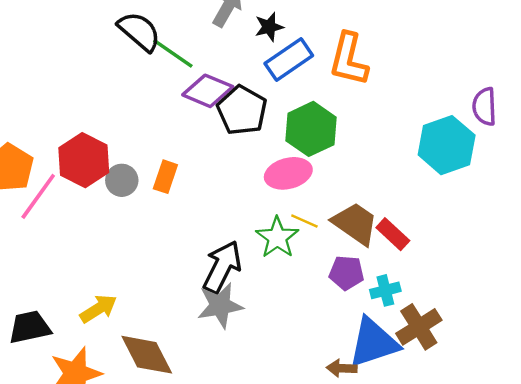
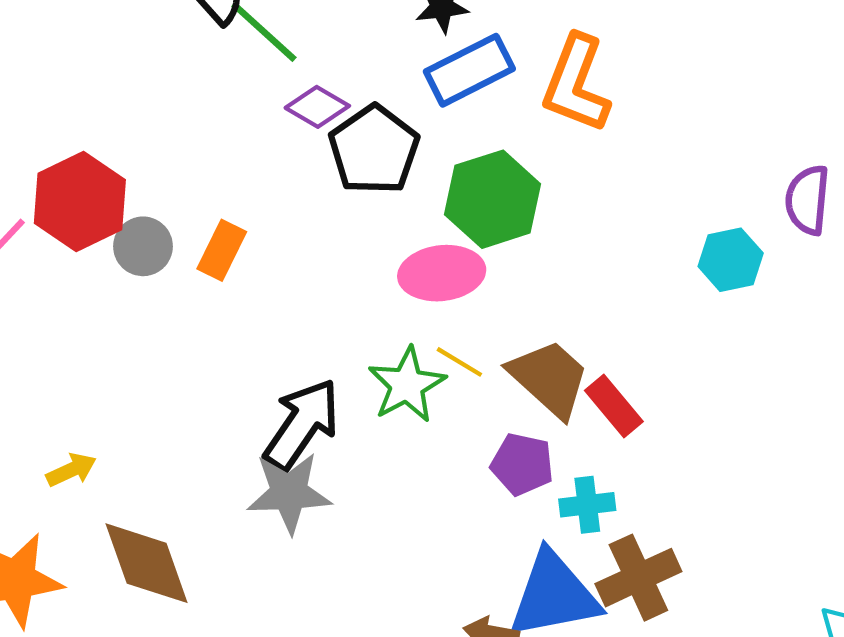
purple diamond: (208, 91) -> (317, 107), size x0.7
cyan hexagon: (447, 145) -> (731, 260), size x0.6
yellow arrow: (98, 309) -> (71, 470), size x0.7

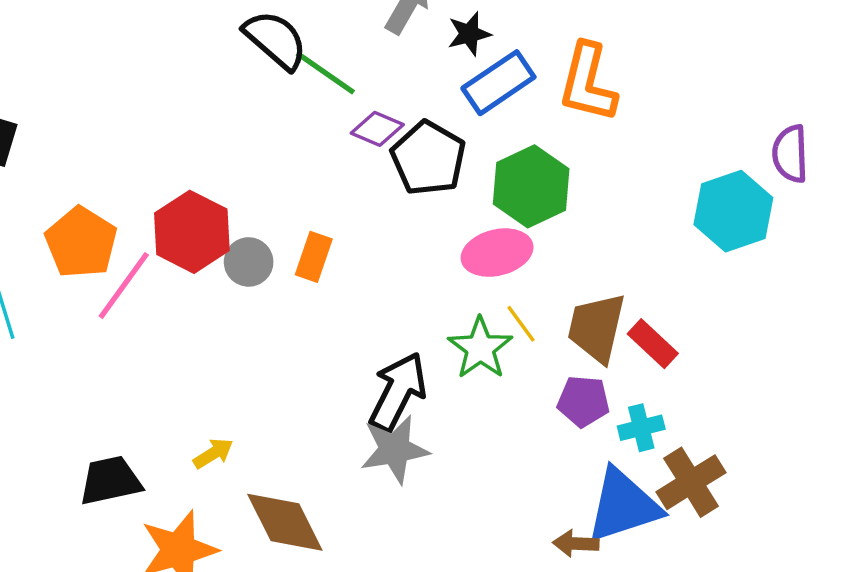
cyan hexagon: (731, 260) -> (733, 211), size x1.5
yellow line: (459, 362) -> (521, 324), turned 30
brown trapezoid: (549, 378) -> (597, 328), turned -112

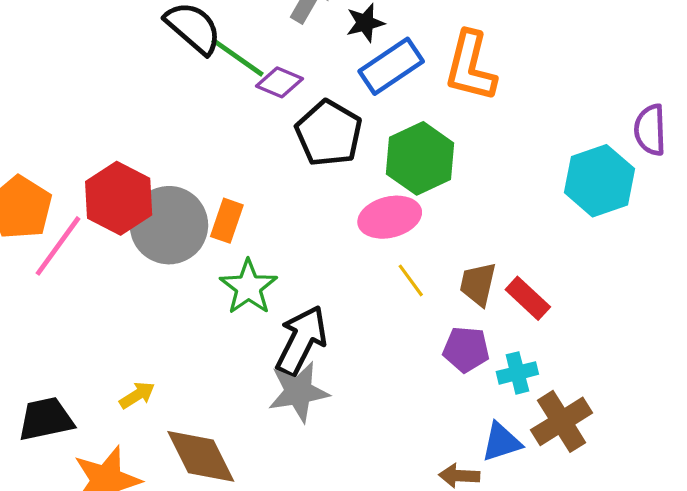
purple diamond: (377, 129) -> (280, 82), moved
gray circle: (249, 262) -> (169, 225), size x1.8
brown trapezoid: (597, 328) -> (478, 284), size x0.7
green star: (480, 348) -> (249, 287), moved
blue triangle: (623, 506) -> (501, 442), size x0.6

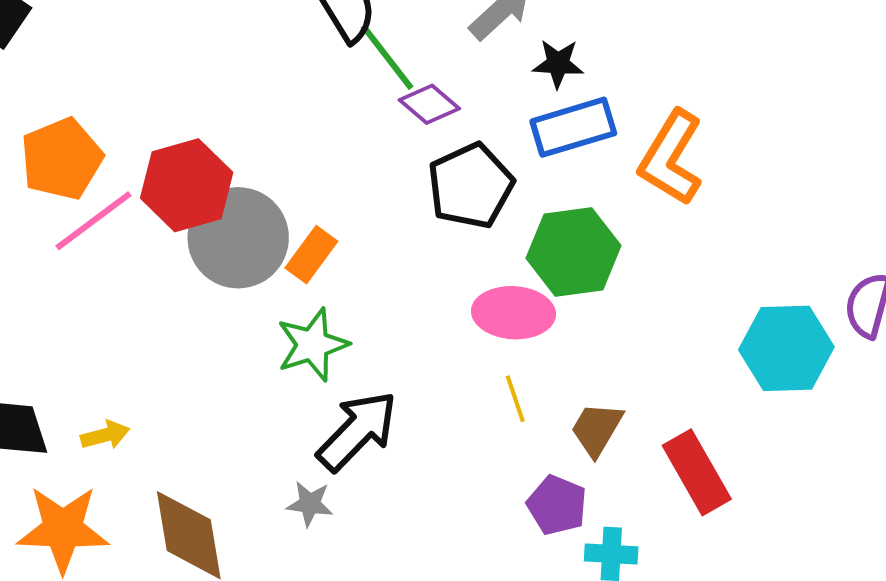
red rectangle: (528, 298) -> (697, 472), moved, size x1.4
gray star: (298, 392) -> (310, 504), moved, size x0.6
yellow arrow: (137, 395) -> (105, 435), moved

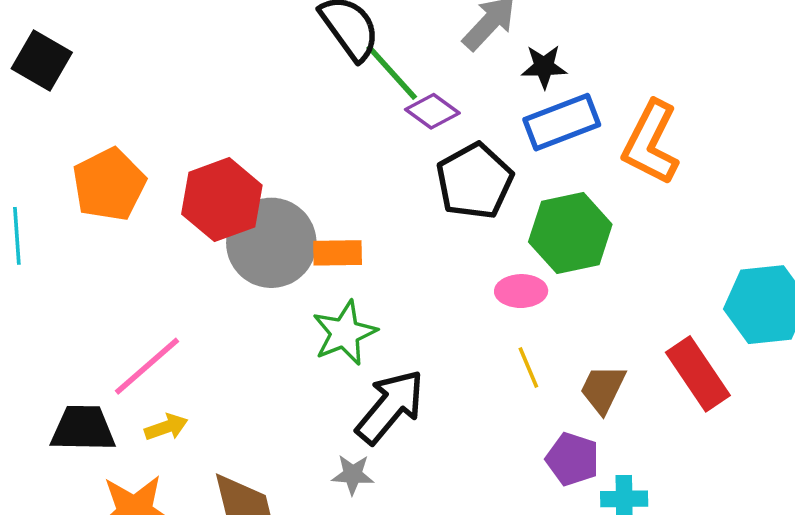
pink line: (93, 221) -> (147, 366), moved
orange rectangle: (311, 255) -> (338, 253), turned 57
pink ellipse: (513, 313) -> (521, 291), size x0.7
red rectangle: (697, 472) -> (698, 374), moved

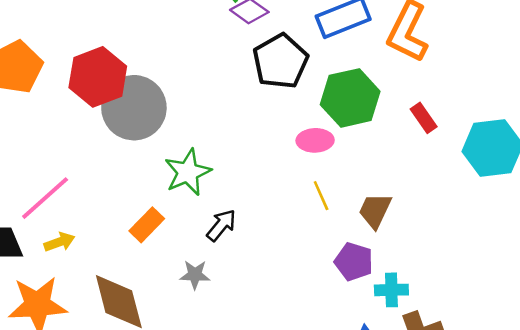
orange rectangle: (338, 253) -> (147, 225), moved, turned -44
red rectangle: (698, 374) -> (424, 118), moved, size x0.6
black arrow: (390, 407) -> (221, 225), size x0.6

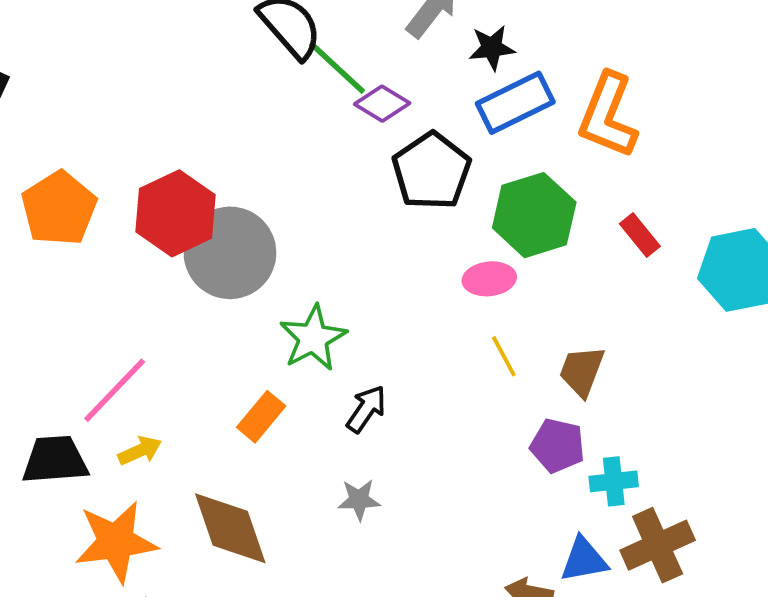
gray star: (195, 275) -> (359, 500), moved

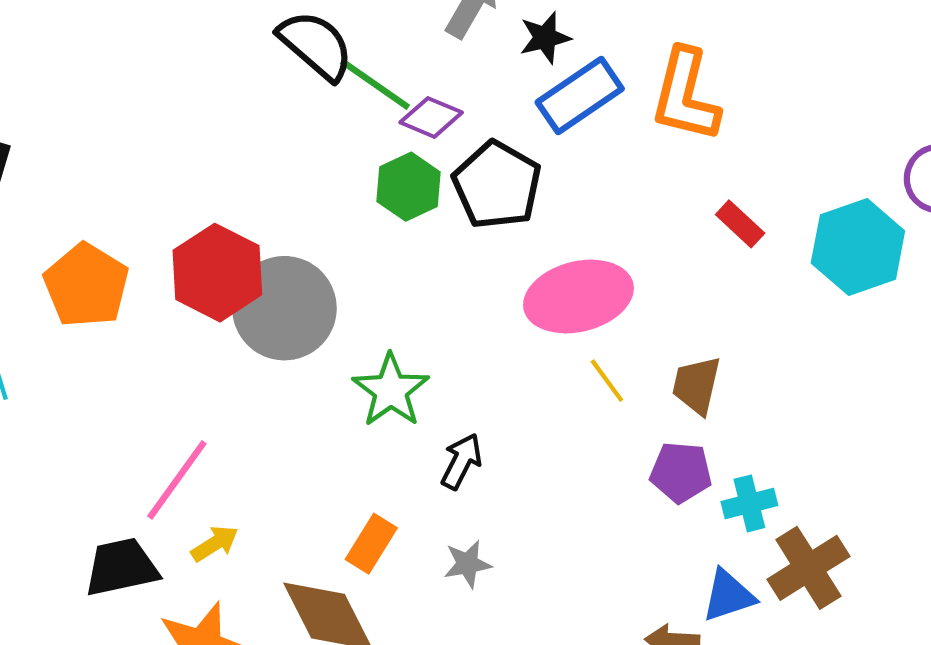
green hexagon: (534, 215) -> (408, 187), moved, size x0.7
pink ellipse: (489, 279) -> (578, 297), size x1.8
orange rectangle: (261, 417) -> (371, 544), moved

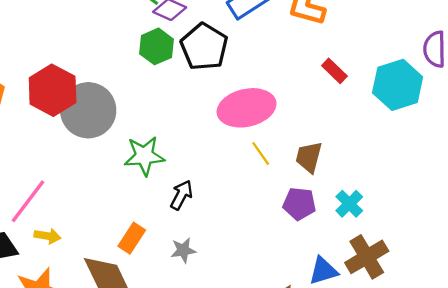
green star: (391, 390) -> (144, 156), turned 30
cyan cross: (749, 503) -> (349, 204), moved, turned -32
yellow arrow: (215, 544) -> (48, 236), turned 40

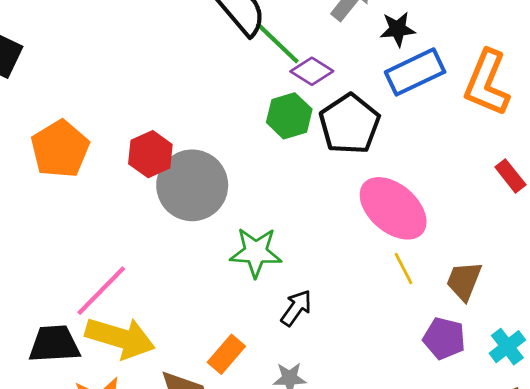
red hexagon: (53, 90) -> (150, 154), size x0.7
pink ellipse: (247, 108) -> (393, 208), turned 46
yellow arrow: (48, 236) -> (120, 338), size x2.0

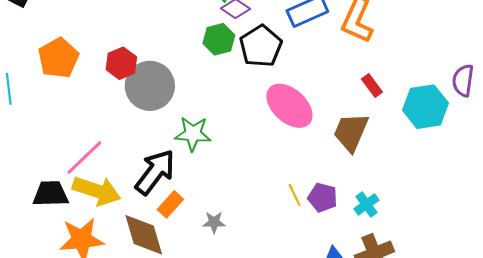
yellow line: (404, 268) -> (295, 195), moved
brown trapezoid: (464, 281) -> (351, 132), moved, size x1.4
black arrow: (296, 308) -> (155, 172), moved, size x1.8

